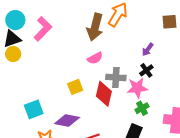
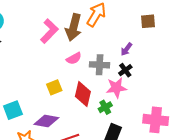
pink L-shape: (43, 29) -> (49, 31), moved
gray cross: (116, 77) -> (100, 65), moved
green cross: (142, 108) -> (105, 107), moved

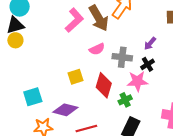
brown arrow: (74, 27) -> (99, 18), turned -48

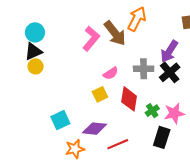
purple arrow: (150, 43) -> (169, 51), size x1.6
pink semicircle: (97, 49) -> (111, 73), moved
black cross: (148, 64) -> (170, 72), size x1.5
pink star: (137, 81) -> (174, 113), moved

